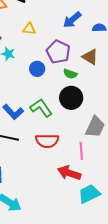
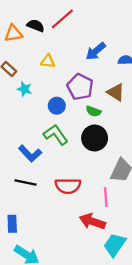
green L-shape: (41, 108) -> (56, 135), moved
cyan trapezoid: (89, 194) -> (115, 245), turned -30

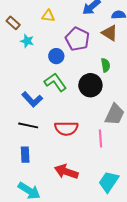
brown triangle: (116, 92) -> (110, 33), moved
green semicircle: (93, 111) -> (106, 65), moved, turned -120
red arrow: (92, 221) -> (66, 172), moved
blue rectangle: (12, 224) -> (25, 155), moved

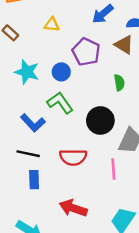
cyan star: (27, 41) -> (27, 72), moved, size x1.5
black circle: (90, 85) -> (100, 120), moved
blue rectangle: (25, 155) -> (34, 180), moved

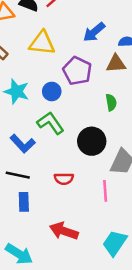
yellow triangle: (52, 25) -> (42, 43), size x1.6
brown triangle: (124, 45) -> (116, 64), turned -36
red semicircle: (73, 157) -> (64, 179), size x0.7

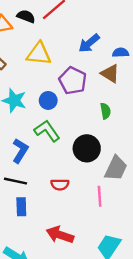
brown triangle: (116, 64) -> (110, 74), turned 36
blue L-shape: (23, 144) -> (20, 151), turned -105

